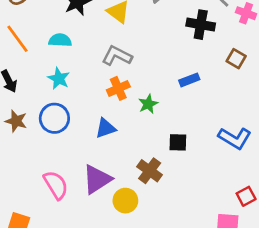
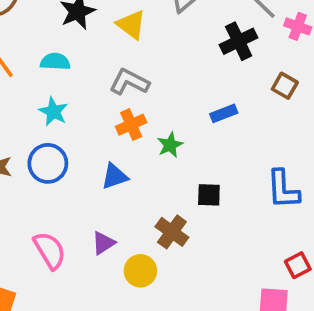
black cross: (201, 25) -> (239, 41), turned -36
blue L-shape: (235, 138) -> (283, 189), turned 56
purple triangle: (97, 179) -> (103, 243), size x0.6

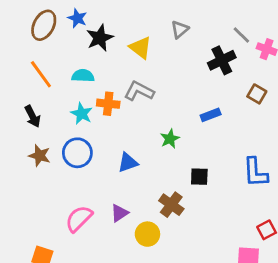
orange cross: (131, 125) -> (108, 104), moved, turned 30
pink semicircle: (50, 250) -> (79, 219), turned -104

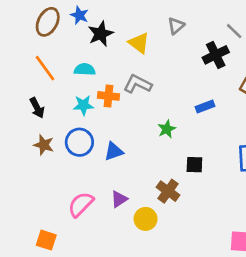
cyan star: (82, 114) -> (83, 105), turned -30
blue triangle: (128, 163) -> (114, 151), moved

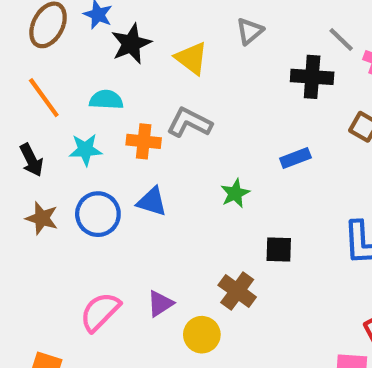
black cross: (216, 55) -> (312, 77), turned 30
cyan star: (83, 105) -> (85, 150), moved
blue triangle: (114, 151) -> (152, 202), moved, turned 36

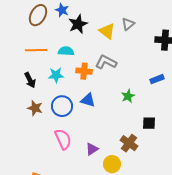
gray triangle: (250, 31) -> (128, 24), moved
orange line: (44, 98) -> (36, 50), turned -55
pink semicircle: (100, 312) -> (63, 139), moved, turned 110

